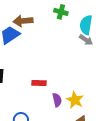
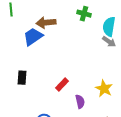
red rectangle: (39, 83) -> (62, 85), turned -48
yellow star: (75, 100) -> (104, 89), moved

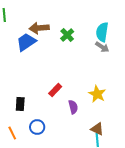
green cross: (84, 14) -> (67, 35), moved, turned 32
black rectangle: (22, 78) -> (20, 104), moved

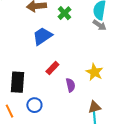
blue trapezoid: (26, 42) -> (42, 36), moved
black rectangle: (20, 104) -> (17, 82), size x1.5
brown triangle: (97, 129) -> (94, 107), turned -40

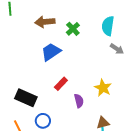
gray arrow: (99, 25) -> (117, 49), moved
black rectangle: (17, 82) -> (26, 98), turned -70

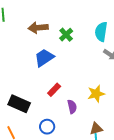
yellow star: (103, 88) -> (96, 94), turned 30
blue circle: (43, 121) -> (47, 127), moved

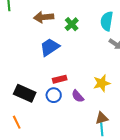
red rectangle: (54, 90) -> (60, 79), turned 32
purple semicircle: (72, 107) -> (78, 96), turned 152
blue circle: (47, 127) -> (54, 95), moved

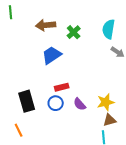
yellow star: (102, 83) -> (106, 102), moved
black rectangle: (25, 93) -> (27, 101), turned 50
brown triangle: (102, 118) -> (110, 120), moved

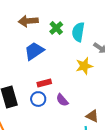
cyan semicircle: (109, 29) -> (78, 32), moved
yellow star: (106, 102) -> (84, 66), moved
brown triangle: (110, 120) -> (92, 116), turned 40

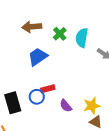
yellow star: (84, 66) -> (92, 106), moved
blue circle: (38, 99) -> (37, 97), moved

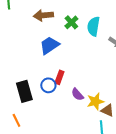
red rectangle: (48, 89) -> (59, 77), turned -56
yellow star: (92, 106) -> (95, 101), moved

